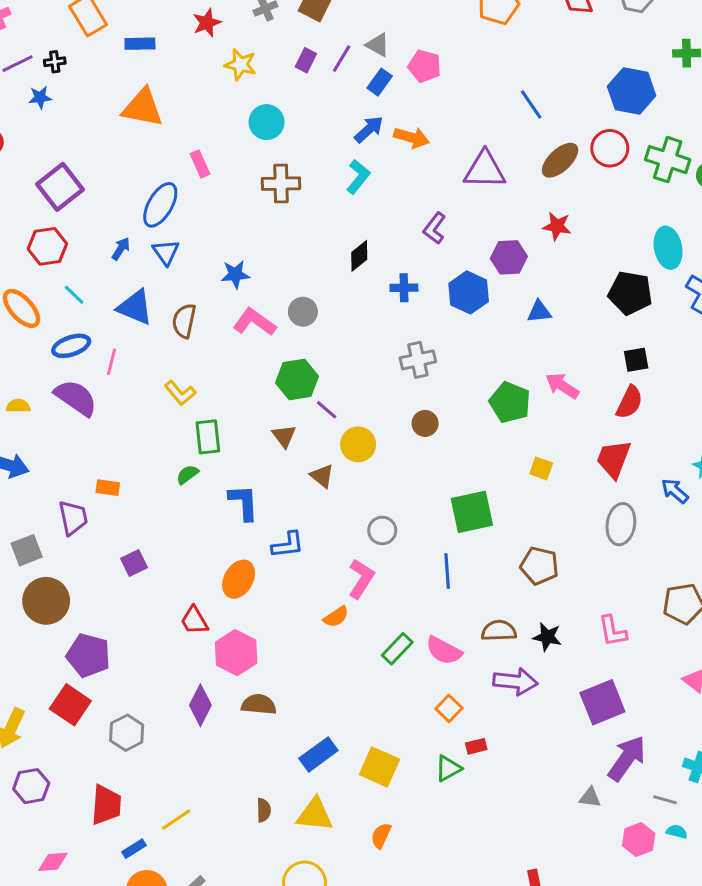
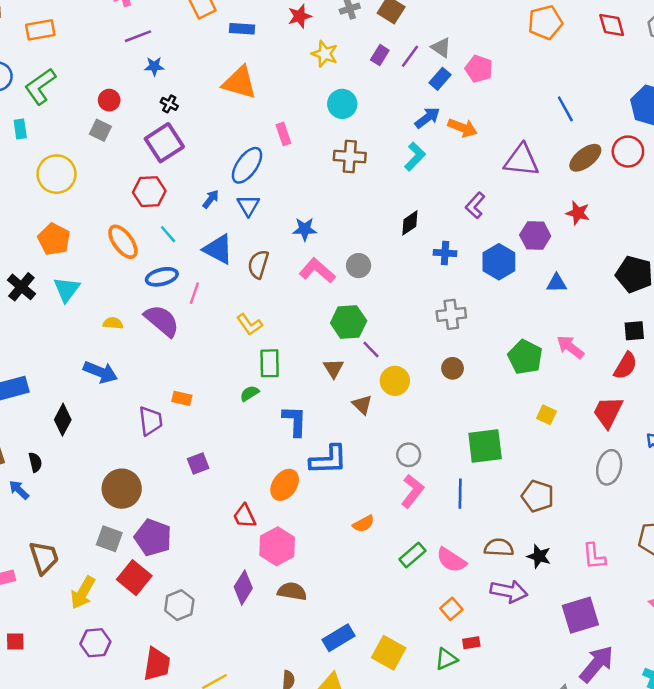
black cross: (55, 62) -> (169, 104), moved, turned 30
blue L-shape: (288, 545) -> (328, 460), size x1.4
gray square: (27, 550) -> (109, 539), moved, turned 36
pink L-shape: (361, 579) -> (412, 491), moved

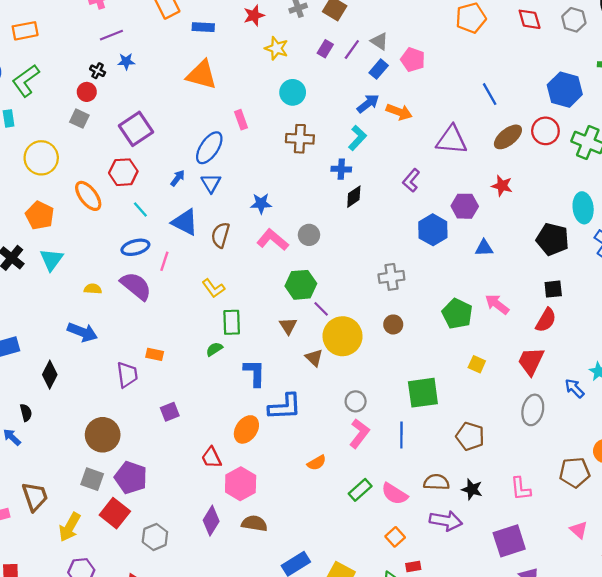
black cross: (169, 104) -> (98, 71), moved
orange ellipse: (123, 242) -> (88, 196), moved
blue cross: (445, 253) -> (341, 169), moved
yellow circle: (395, 381) -> (343, 336), size x1.5

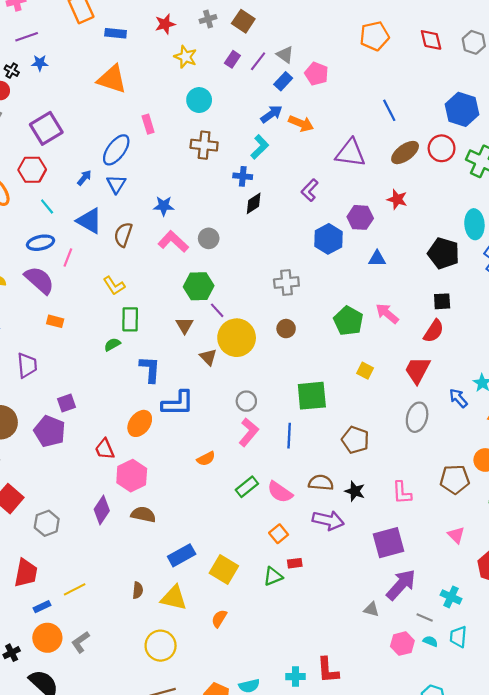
orange rectangle: (155, 354) -> (55, 321), moved
purple pentagon: (131, 478) -> (50, 431), moved

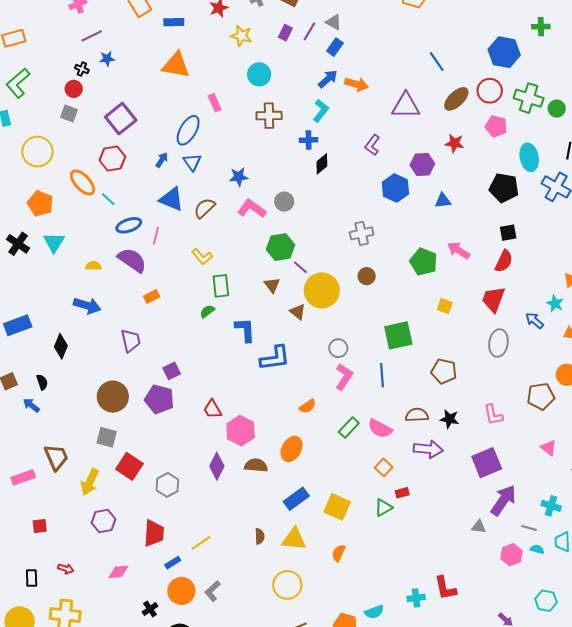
pink pentagon: (317, 74) -> (496, 126), moved
cyan line: (47, 207) -> (108, 199), moved
brown semicircle: (123, 235) -> (204, 208), turned 35
orange rectangle: (55, 321) -> (152, 296), turned -35
orange ellipse: (140, 423) -> (292, 449), moved

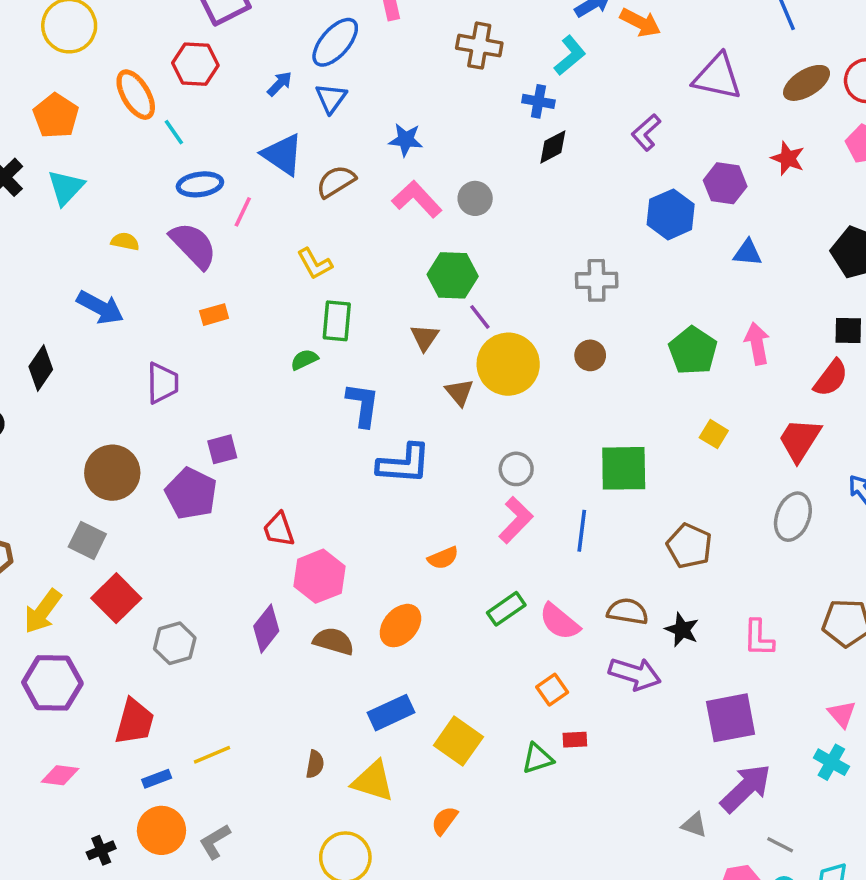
pink arrow: (459, 250) -> (757, 344), turned 35
cyan cross: (551, 506) -> (831, 762), moved
purple hexagon: (103, 521) -> (52, 683), size x1.4

